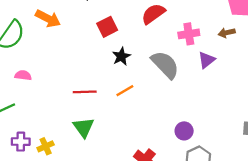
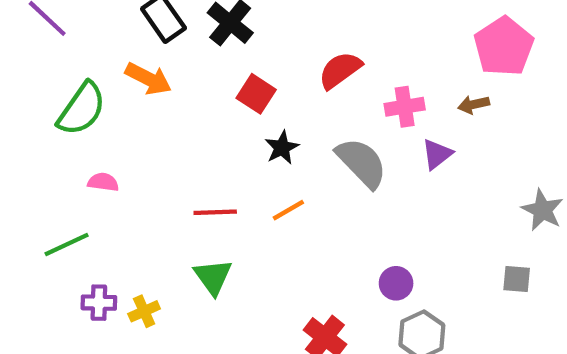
red square: (107, 27) -> (256, 94), turned -30

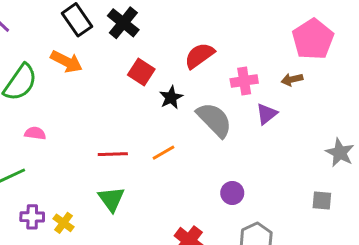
black star: (282, 148) -> (171, 97), moved
purple circle: (396, 283) -> (232, 193), moved
yellow cross: (144, 311) -> (64, 223), turned -30

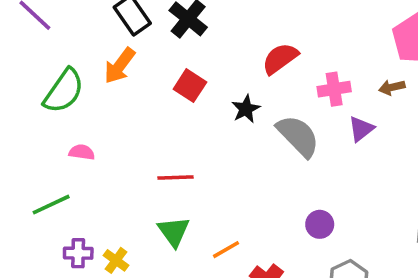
orange arrow: (67, 62) -> (120, 66), turned 100
red square: (141, 72) -> (190, 86), moved
orange line: (164, 153) -> (226, 250), moved

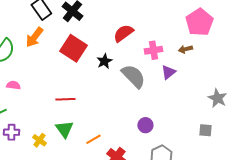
red square: (190, 86) -> (73, 48), size x1.5
purple cross: (78, 253) -> (11, 132), moved
yellow cross: (116, 260) -> (39, 140), moved

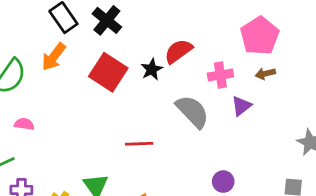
pink pentagon: (199, 22) -> (260, 36), moved
black star: (104, 61) -> (152, 69), moved
red line: (65, 99) -> (139, 144), moved
purple circle: (145, 125) -> (223, 182), moved

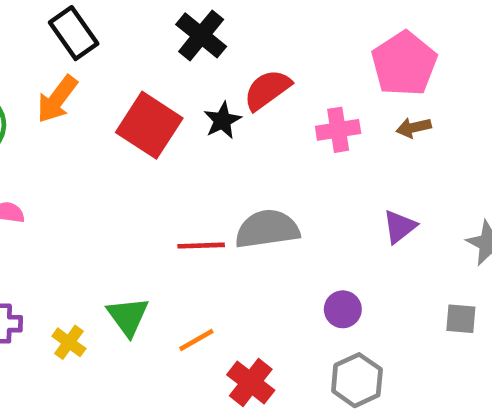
black cross: (107, 20) -> (201, 35), moved
purple triangle: (241, 106) -> (399, 227), moved
gray semicircle: (192, 111) -> (267, 229), moved, turned -54

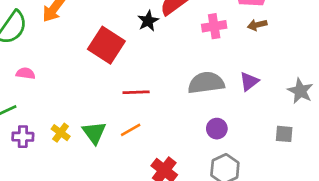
red square: (149, 125) -> (106, 45), moved
gray semicircle: (267, 229) -> (206, 83), moved
orange line: (196, 340) -> (131, 130), moved
yellow cross: (69, 342) -> (61, 133), moved

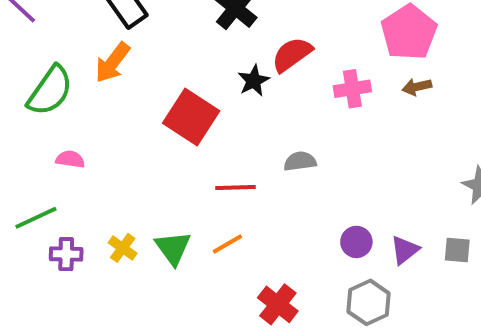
purple triangle: (249, 81) -> (405, 250), moved
gray semicircle: (206, 83) -> (300, 161), moved, size x0.6

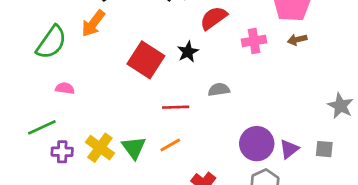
black star: (254, 81) -> (188, 52), moved
purple circle: (356, 242) -> (257, 144), size x1.6
yellow cross: (123, 248) -> (100, 148), size x1.5

